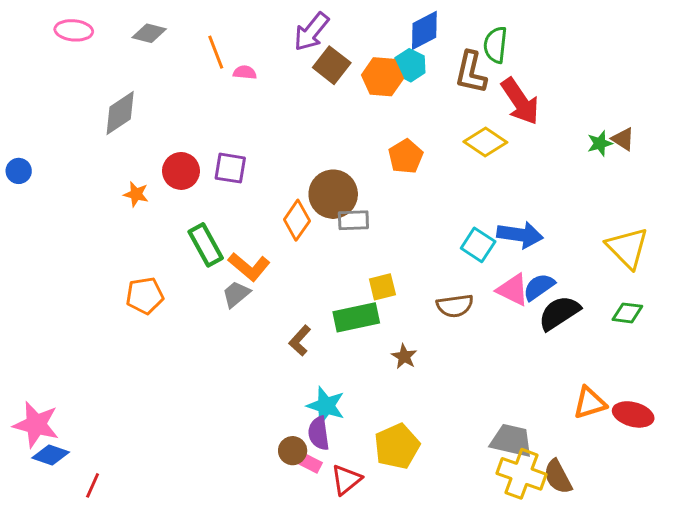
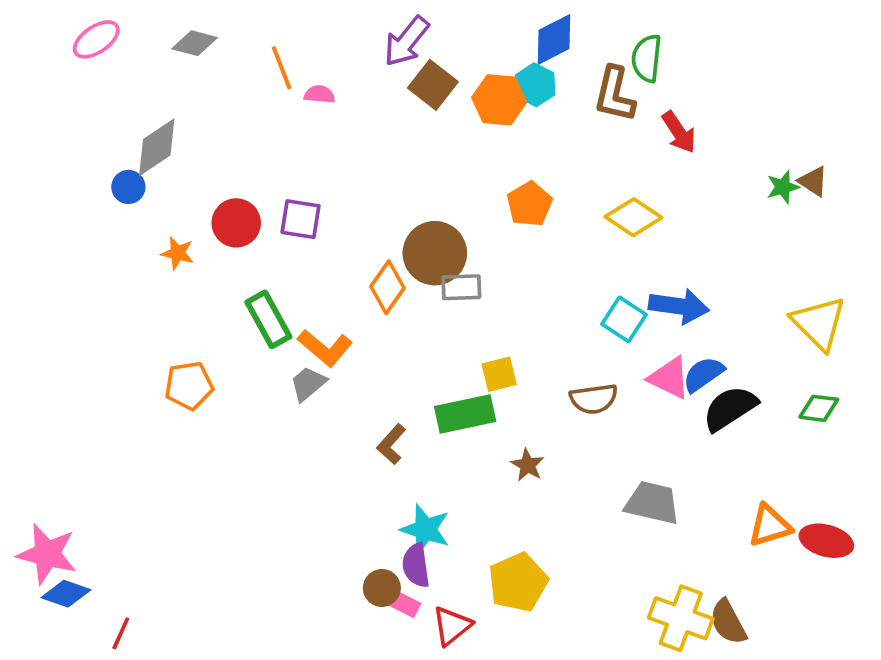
pink ellipse: (74, 30) -> (96, 39), turned -39
red arrow: (520, 101) -> (679, 132), size x0.7
yellow diamond: (485, 142) -> (633, 217), moved
blue circle: (19, 171) -> (128, 187), moved
gray trapezoid: (511, 441) -> (652, 503), moved

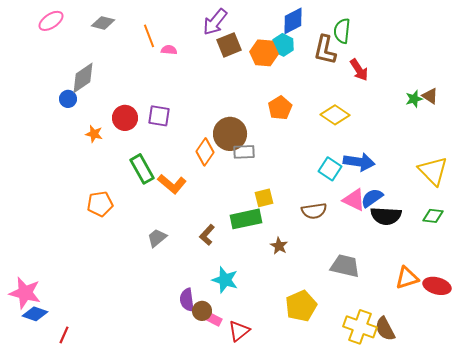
brown square: (433, 85) -> (229, 45), turned 30
gray trapezoid: (308, 384) -> (157, 238), moved
black semicircle: (730, 408) -> (386, 216), turned -144
purple semicircle: (416, 565) -> (187, 300), moved
yellow pentagon: (518, 582) -> (301, 306), moved

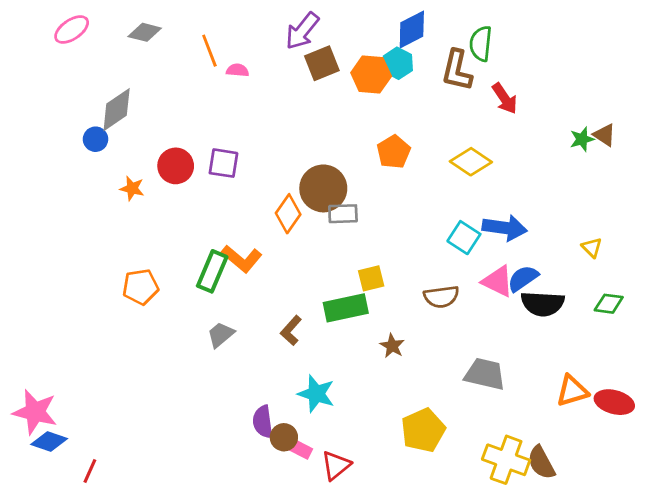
green rectangle: (142, 169) -> (212, 271), moved, turned 52
yellow triangle: (433, 171) -> (592, 247), moved, size x0.5

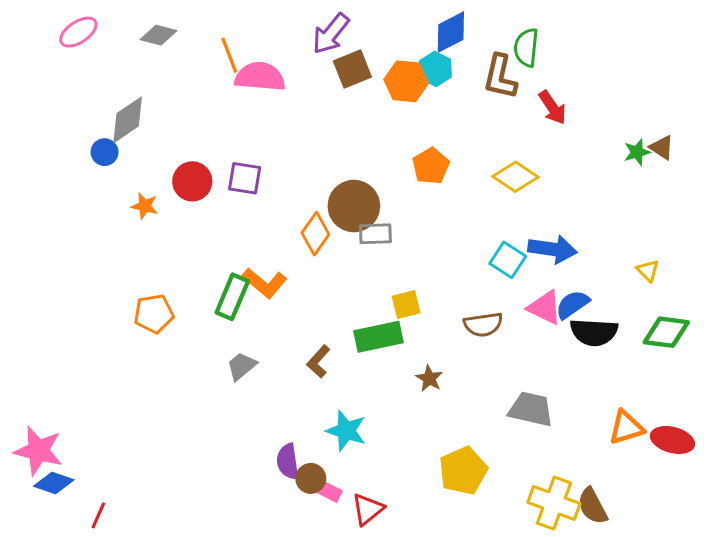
pink semicircle: (238, 70) -> (260, 77), size x2.0
green diamond: (609, 304) -> (666, 332), size x1.4

